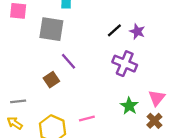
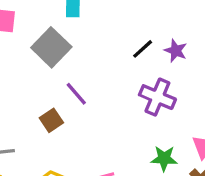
gray square: (51, 29) -> (51, 47), turned 35
green star: (129, 106) -> (164, 158), turned -30

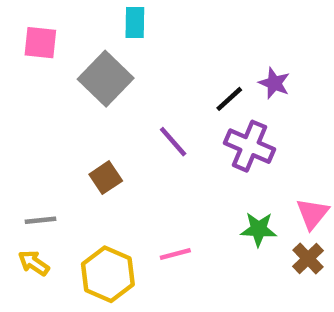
black line: (143, 49) -> (229, 99), moved
purple line: (76, 94) -> (173, 142), moved

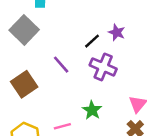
brown square: (106, 178) -> (24, 84), size x1.5
green star: (259, 229) -> (92, 110), moved, turned 30

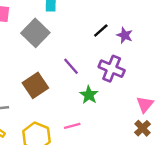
black line: (92, 41) -> (101, 30), moved
green star: (92, 110) -> (89, 95), moved

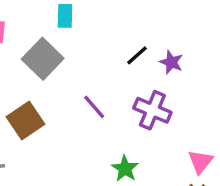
brown square: (35, 85) -> (26, 121), moved
green star: (89, 95) -> (125, 169), moved

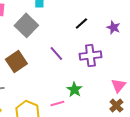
purple star: (171, 62) -> (113, 27), moved
purple cross: (152, 110) -> (90, 55), turned -30

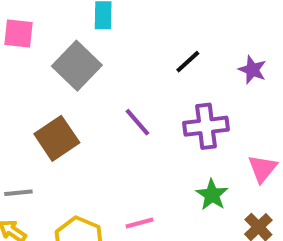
pink triangle: (118, 85) -> (262, 169), moved
green star: (74, 89) -> (212, 195), moved

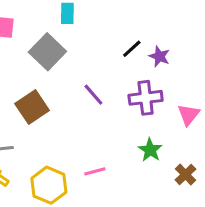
purple star: (252, 70) -> (159, 56), moved
pink triangle: (262, 169) -> (189, 115), moved

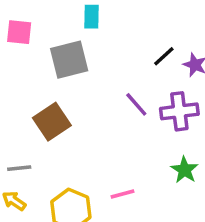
gray square: (47, 52) -> (69, 60), turned 32
purple line: (93, 95) -> (136, 104), moved

